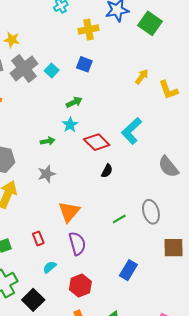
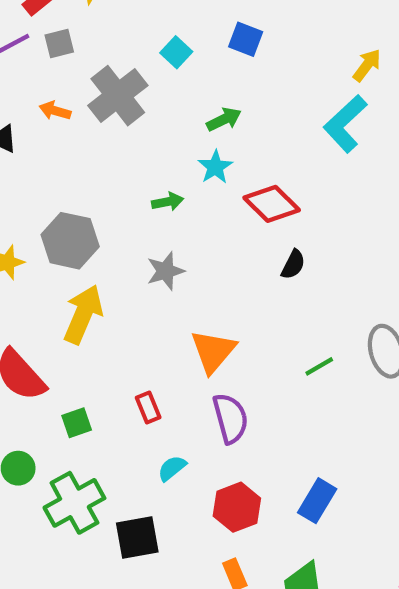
gray cross: (24, 68) -> (118, 96), moved
cyan L-shape: (132, 131) -> (345, 124), moved
blue rectangle: (128, 270) -> (317, 501), moved
black square: (33, 300) -> (137, 538), turned 35

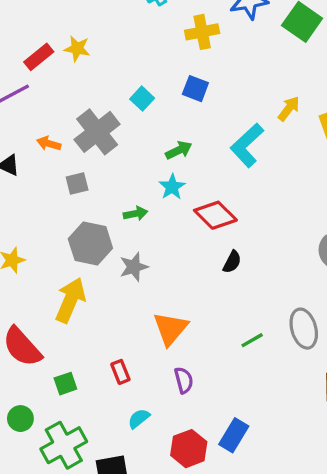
gray square: (59, 44) -> (77, 184), moved
cyan L-shape: (345, 124) -> (247, 145), moved
gray hexagon: (70, 241) -> (90, 244), moved
purple semicircle: (230, 418) -> (184, 380), size x0.7
blue rectangle: (317, 501) -> (234, 435), moved

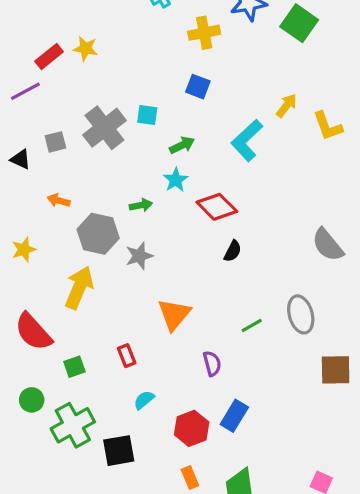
cyan square: (142, 99) -> (147, 115), moved, turned -35
orange arrow: (49, 144) -> (59, 200), moved
gray square: (77, 184) -> (55, 142), moved
purple semicircle: (184, 380) -> (212, 364), moved

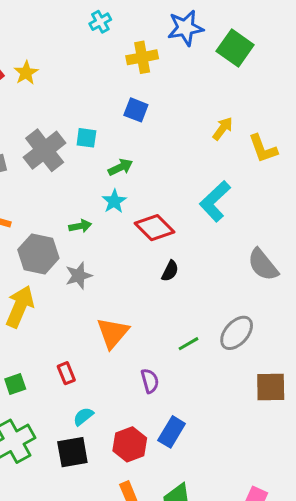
yellow star: (85, 49) -> (26, 73), turned 30
cyan L-shape: (247, 140) -> (215, 201), moved
gray ellipse: (301, 314) -> (237, 333), turned 57
black square: (119, 451) -> (72, 452), moved

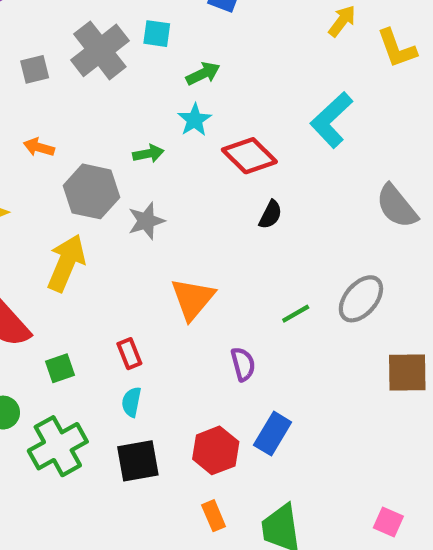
cyan semicircle: (83, 416) -> (131, 402), moved, turned -40

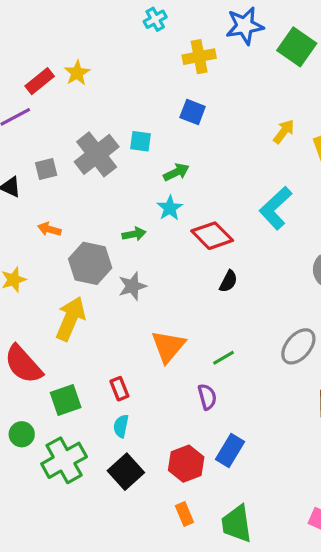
green line: (296, 314) -> (224, 358), moved
green square: (60, 368) -> (66, 400), size x1.4
black square: (138, 461) -> (126, 472), turned -32

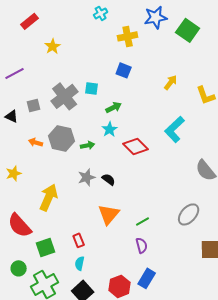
red rectangle: (40, 81) -> (30, 21), moved
yellow arrow: (284, 132) -> (171, 82), moved
gray hexagon: (90, 263) -> (62, 138), moved
black semicircle: (228, 281) -> (109, 179), moved, turned -80
purple semicircle: (207, 397) -> (142, 245), moved

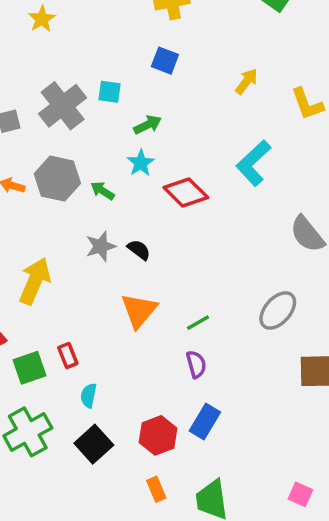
green arrow: (88, 145) -> (102, 191), turned -136
red rectangle: (79, 240) -> (68, 356), moved

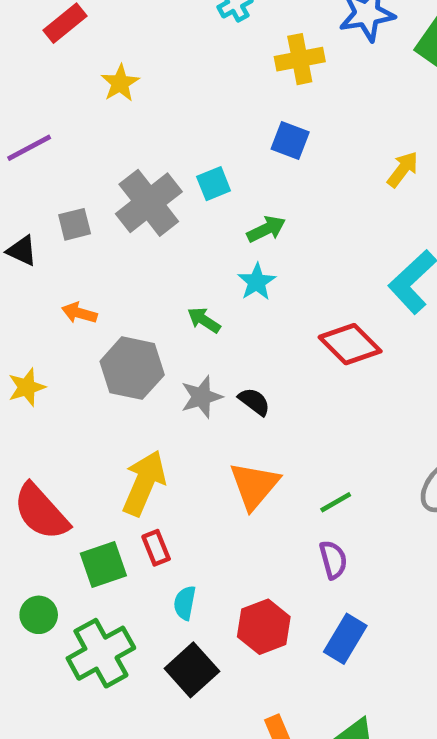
cyan square: (109, 92) -> (214, 184), turned -30
gray hexagon: (57, 179) -> (132, 368), moved
red diamond: (186, 192) -> (350, 344), moved
yellow arrow: (35, 281) -> (144, 483), moved
red hexagon: (158, 435) -> (264, 627), moved

